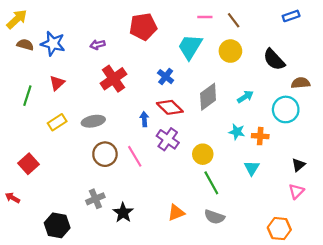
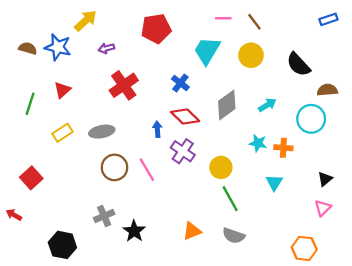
blue rectangle: (291, 16) -> (328, 19), moved
yellow arrow: (17, 19) -> (86, 21), moved

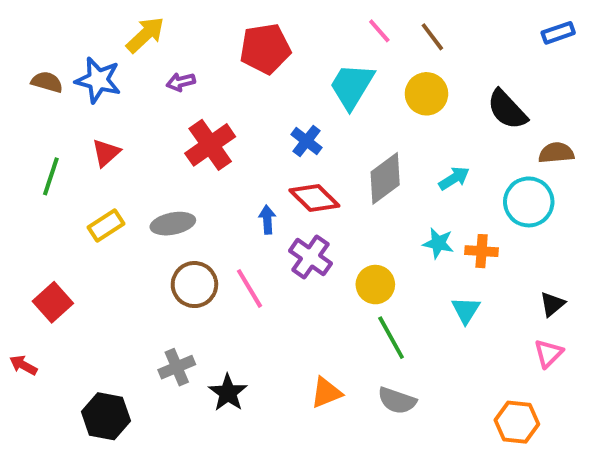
pink line: (223, 18) -> (379, 31), turned 49

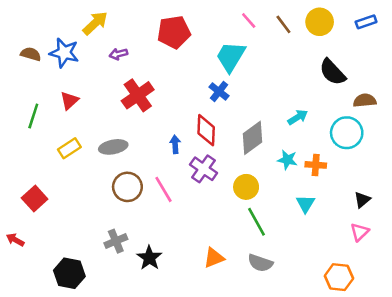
yellow circle: (426, 94) -> (320, 22), moved
blue cross: (307, 141) -> (219, 91), moved
gray diamond: (385, 178) -> (253, 138), moved
red diamond: (314, 198) -> (206, 130), turned 48

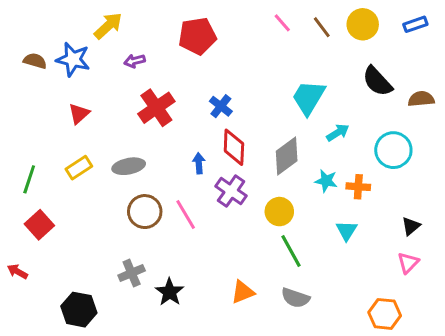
cyan trapezoid: (231, 57) -> (309, 97), moved
blue cross: (219, 91) -> (221, 106), moved
brown semicircle: (365, 100) -> (421, 99), moved
green line: (33, 116) -> (29, 179), moved

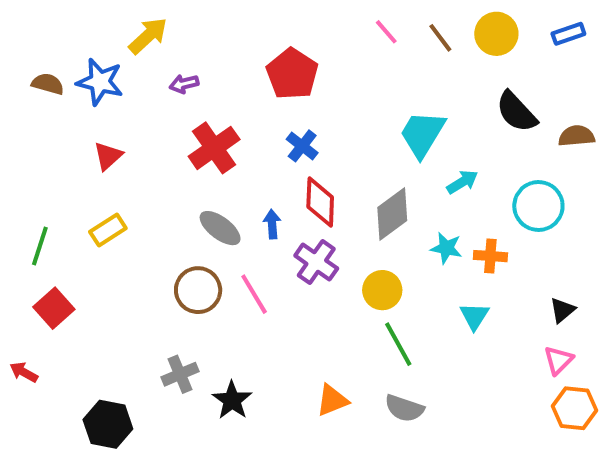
red pentagon: (197, 36) -> (292, 74), moved, turned -30
gray ellipse: (129, 166) -> (220, 228), moved, turned 48
orange hexagon: (385, 314) -> (574, 408), moved

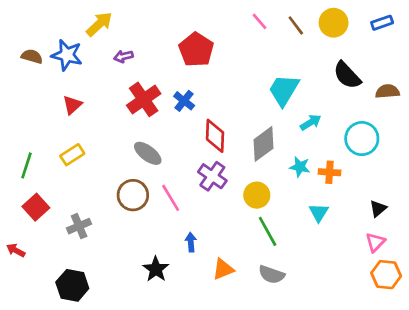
blue cross: (302, 146) -> (184, 101), moved
blue arrow: (272, 224) -> (191, 242), moved
gray cross: (180, 374) -> (79, 226), moved

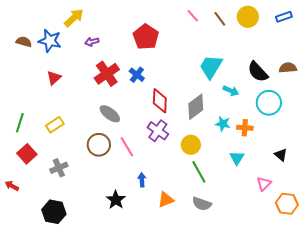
black semicircle: (347, 75) -> (258, 72), moved
cyan arrow: (311, 122) -> (231, 91), turned 56
yellow rectangle: (72, 155) -> (55, 125), moved
black triangle: (378, 209) -> (281, 155), turned -40
pink triangle: (375, 242) -> (264, 184), moved

